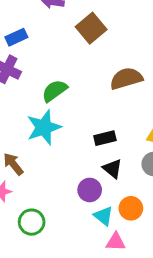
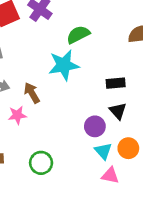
green circle: (32, 222) -> (41, 163), moved

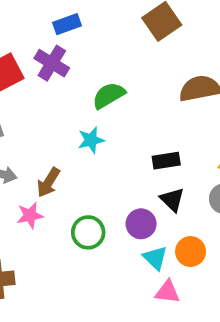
cyan star: (64, 65) -> (91, 140), size x0.6
brown arrow: (32, 93) -> (48, 182), turned -115
green circle: (41, 163) -> (88, 232), moved

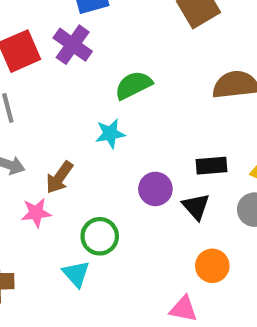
black rectangle: (166, 161) -> (211, 166), moved
purple circle: (141, 224) -> (155, 189), moved
cyan triangle: (155, 258) -> (76, 274), moved

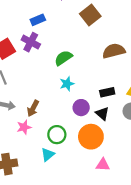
cyan star: (110, 134) -> (67, 84), moved
orange circle: (212, 266) -> (91, 137), moved, size x1.5
cyan triangle: (76, 274) -> (48, 155), turned 40

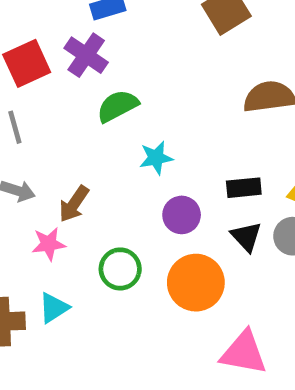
green semicircle: (63, 58) -> (118, 106), moved
black triangle: (102, 114) -> (246, 237), moved
cyan triangle: (48, 155) -> (54, 308), moved
pink triangle: (103, 165) -> (244, 353), moved, size x1.5

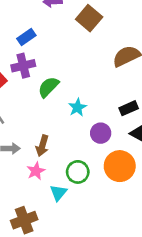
purple cross: (86, 55) -> (23, 66), turned -30
cyan triangle: (54, 308) -> (58, 193), moved

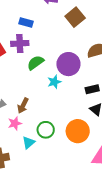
blue rectangle: (26, 37) -> (26, 23), turned 40
purple circle: (101, 133) -> (68, 64), moved, size x1.5

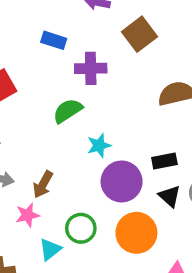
purple cross: (20, 43) -> (91, 68), moved
purple circle: (68, 64) -> (122, 181), moved

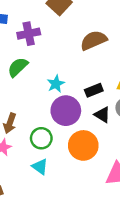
cyan star: (99, 145) -> (56, 84), moved
green circle: (81, 228) -> (41, 138), moved
cyan triangle: (50, 249) -> (40, 167), moved, turned -36

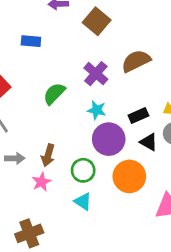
purple cross: (29, 34) -> (96, 74), moved, turned -35
cyan star: (56, 84) -> (97, 110), turned -30

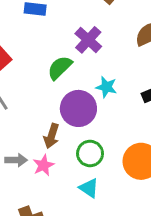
purple cross: (96, 74) -> (88, 40), moved
purple circle: (109, 139) -> (78, 108), moved
gray arrow: (15, 158) -> (16, 160), moved

